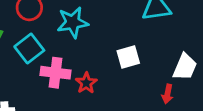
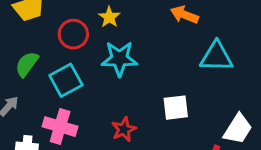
pink cross: (56, 73) -> (60, 127), moved

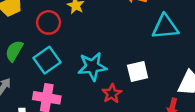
cyan star: (119, 59) -> (92, 66), moved
red star: (124, 129) -> (112, 94), moved

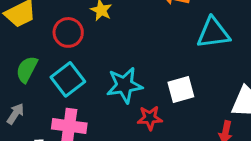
red star: (112, 94) -> (150, 118), turned 30

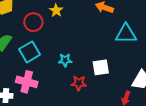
cyan star: (124, 85) -> (65, 60), size x0.6

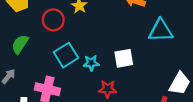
cyan square: (30, 52) -> (66, 55), moved
white square: (101, 67) -> (124, 58), moved

